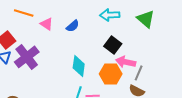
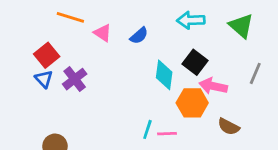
purple cross: (27, 57) -> (75, 79), size x0.7
cyan diamond: (79, 66) -> (164, 75), moved
gray line: (139, 73) -> (255, 73), moved

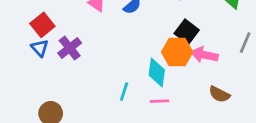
cyan diamond: (164, 75) -> (157, 72), moved
orange hexagon: (192, 103) -> (177, 52), moved
cyan line: (147, 129) -> (124, 92), moved

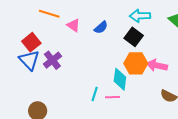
black square: (187, 32) -> (134, 37), moved
blue triangle: (40, 48) -> (29, 60), size x1.5
pink line: (159, 101) -> (113, 97), moved

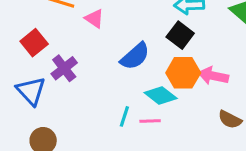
blue semicircle: (101, 27) -> (135, 56), moved, size x1.5
blue triangle: (29, 60) -> (31, 91), moved
cyan diamond: (120, 79) -> (161, 95), turned -60

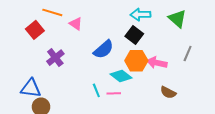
red square: (34, 43) -> (35, 30), moved
blue triangle: (31, 91) -> (31, 88), moved, turned -40
cyan line: (124, 116) -> (96, 90), turned -40

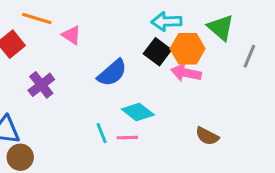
gray line: (188, 53) -> (249, 56), moved
orange hexagon: (136, 61) -> (188, 49), moved
pink arrow: (157, 63) -> (186, 73), moved

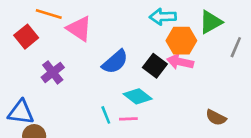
green triangle: (221, 28) -> (211, 22), turned 50
pink triangle: (71, 35) -> (79, 29), size x1.5
black square: (157, 52) -> (155, 66), moved
brown semicircle: (207, 136) -> (216, 118), moved

